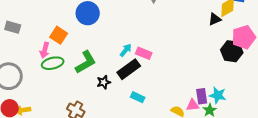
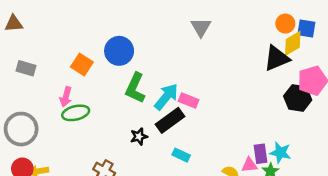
black triangle: (215, 19) -> (277, 58), size x1.6
orange square: (59, 35) -> (82, 65), moved
cyan arrow: (126, 50) -> (166, 97), size x1.6
green L-shape: (86, 62) -> (135, 88), moved, turned 145

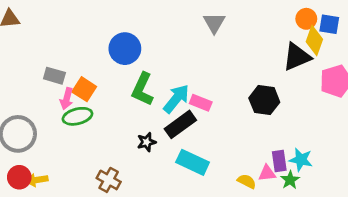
yellow diamond: (293, 43) -> (314, 40), turned -40
orange square: (82, 65) -> (84, 89), moved
gray rectangle: (26, 68) -> (54, 76), moved
black hexagon: (298, 98) -> (264, 100), moved
cyan rectangle: (181, 155) -> (193, 162), size x1.6

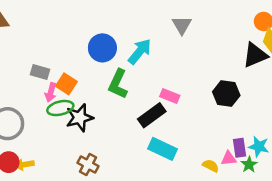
cyan arrow: (176, 99) -> (140, 52), moved
black star: (147, 142) -> (80, 118), moved, size x1.6

